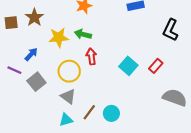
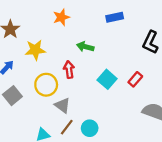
green arrow: (83, 34) -> (85, 47), moved
gray triangle: (68, 96) -> (62, 105), moved

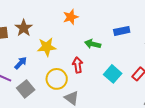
blue rectangle: (115, 17) -> (122, 31), moved

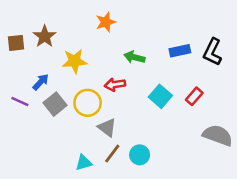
blue rectangle: (122, 31) -> (180, 51), moved
red arrow: (78, 65) -> (115, 85), turned -91
gray square: (26, 89) -> (55, 104), moved

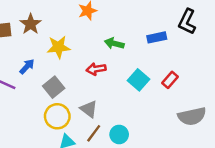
black L-shape: (212, 52) -> (187, 22), moved
yellow circle: (88, 103) -> (57, 116), moved
gray square: (55, 104) -> (54, 87), moved
gray semicircle: (218, 135) -> (192, 116), turned 148

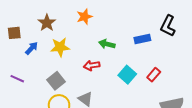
brown star: (31, 24) -> (47, 23), moved
blue arrow: (27, 67) -> (32, 48), moved

